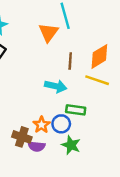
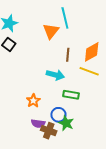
blue circle: (61, 124) -> (58, 115), moved
orange star: (42, 125) -> (33, 101), moved
brown cross: (22, 137) -> (49, 131), moved

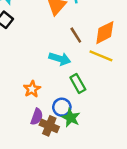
brown line: (68, 55) -> (76, 35), turned -40
green rectangle: (71, 95) -> (78, 83), turned 49
purple semicircle: (38, 123) -> (37, 117), turned -80

